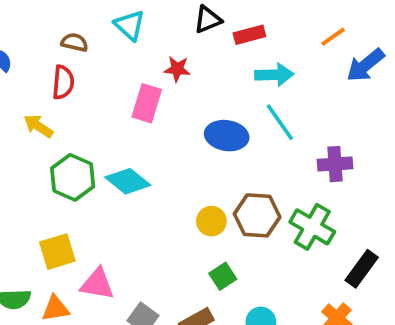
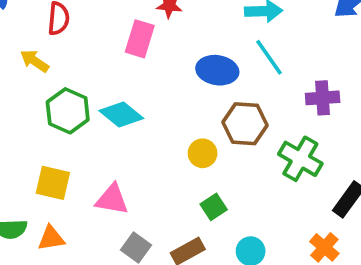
brown hexagon: (257, 215) -> (245, 124), moved
yellow square: (57, 252) -> (53, 183), turned 30
pink triangle: (97, 284) -> (112, 199), moved

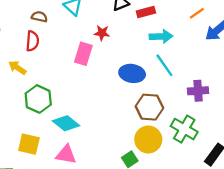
cyan diamond: (121, 114) -> (66, 123), moved
yellow circle: (203, 153) -> (148, 139), moved, size x1.5

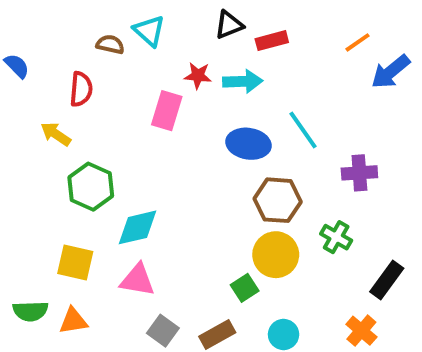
brown semicircle: (39, 17) -> (110, 44), moved
cyan arrow: (161, 36) -> (243, 81), moved
cyan diamond: (66, 123) -> (138, 227), turned -52
green cross: (184, 129) -> (336, 237), size x0.7

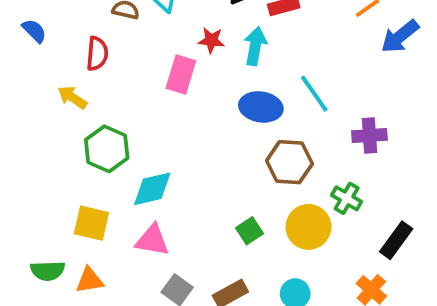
cyan arrow: (243, 81) -> (255, 46), turned -78
yellow circle: (276, 255) -> (308, 227), moved
green square: (245, 288) -> (249, 231), moved

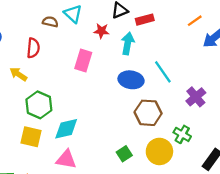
red star: (211, 40) -> (101, 31), moved
purple cross: (369, 136) -> (196, 97), turned -36
yellow square: (91, 223) -> (31, 137), moved

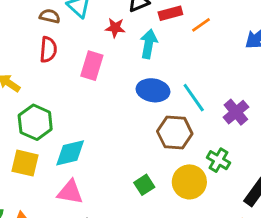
orange line: (195, 21) -> (201, 25), moved
red semicircle: (33, 48) -> (48, 50), moved
cyan line: (163, 72) -> (194, 98), moved

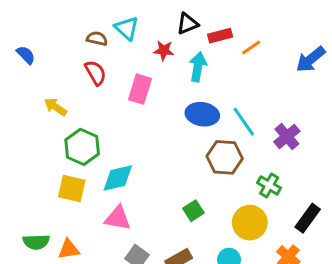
red semicircle: (48, 50) -> (95, 73), turned -35
yellow circle: (189, 182) -> (250, 223), moved

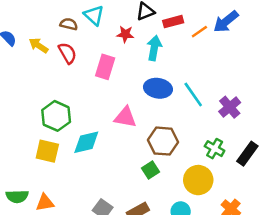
blue arrow: (311, 59) -> (226, 22), moved
yellow arrow: (55, 107) -> (39, 45), moved
brown hexagon: (225, 157) -> (163, 141), moved
pink triangle: (118, 218) -> (125, 117), moved
black rectangle: (308, 218) -> (247, 154), moved

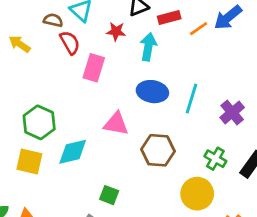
red semicircle: (67, 53) -> (70, 43), moved
cyan line: (193, 95) -> (192, 99), turned 52
green square: (150, 170) -> (109, 195), moved, turned -36

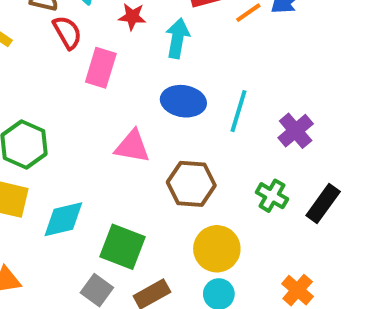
cyan diamond: (73, 152) -> (63, 219), moved
yellow circle: (197, 194) -> (217, 249), moved
green square: (109, 195) -> (122, 247), size x1.6

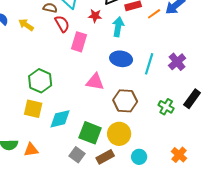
purple cross: (296, 131) -> (177, 62), moved
black rectangle: (323, 204) -> (192, 99), moved
yellow circle: (217, 249) -> (119, 134), moved

